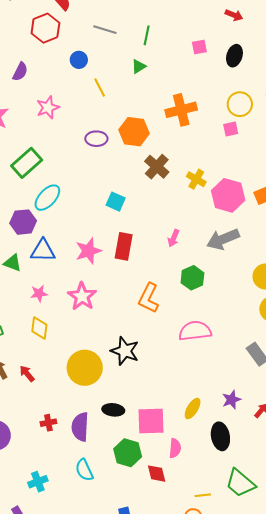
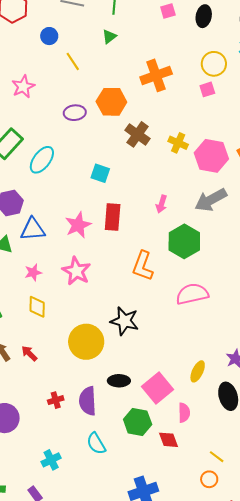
cyan ellipse: (47, 198) -> (42, 160), moved
green hexagon: (192, 278) -> (184, 241), size x1.4
pink square: (151, 421) -> (158, 388), turned -32
yellow line: (203, 495) -> (217, 457), turned 49

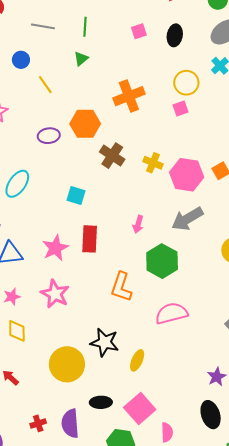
yellow ellipse: (198, 371) -> (137, 360), moved

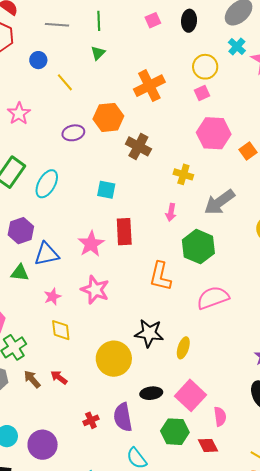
yellow cross: (153, 163) -> (183, 174), moved
pink hexagon: (187, 175) -> (214, 133), moved

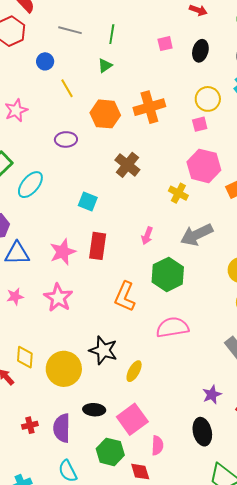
orange hexagon: (108, 117) -> (105, 114), moved
yellow cross: (183, 174) -> (178, 193), moved
yellow diamond: (61, 330) -> (25, 357), moved

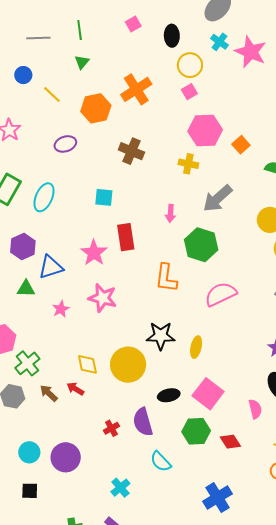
black ellipse: (200, 51) -> (172, 36), moved
pink semicircle: (157, 445) -> (255, 409), moved

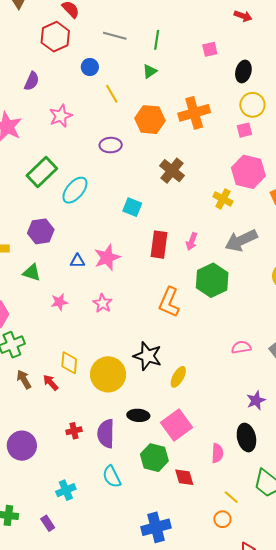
red rectangle: (126, 237) -> (159, 245), moved
blue triangle: (51, 267) -> (77, 261), moved, size x0.6
pink semicircle: (221, 294) -> (241, 347), moved, size x0.6
pink star: (103, 298) -> (103, 303), size x0.7

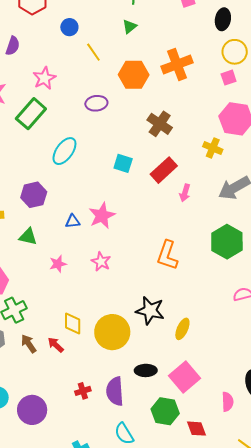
green rectangle: (42, 172) -> (31, 114), moved
red rectangle: (159, 245) -> (164, 170), moved, turned 44
green hexagon: (212, 280) -> (227, 242), moved

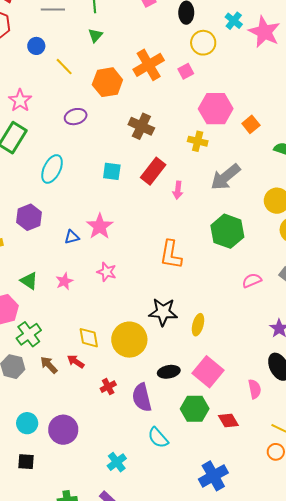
pink square: (229, 78) -> (186, 71), moved
green triangle: (28, 237) -> (29, 281), moved, turned 30
red cross: (83, 391) -> (108, 387), moved

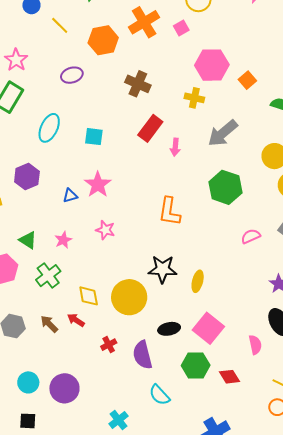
cyan square: (112, 171) -> (94, 137), moved
green cross: (29, 334) -> (48, 276), moved

